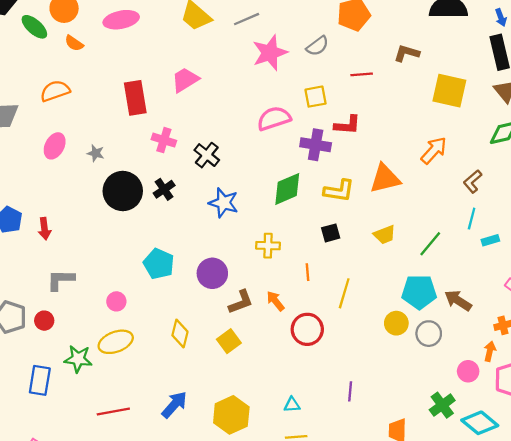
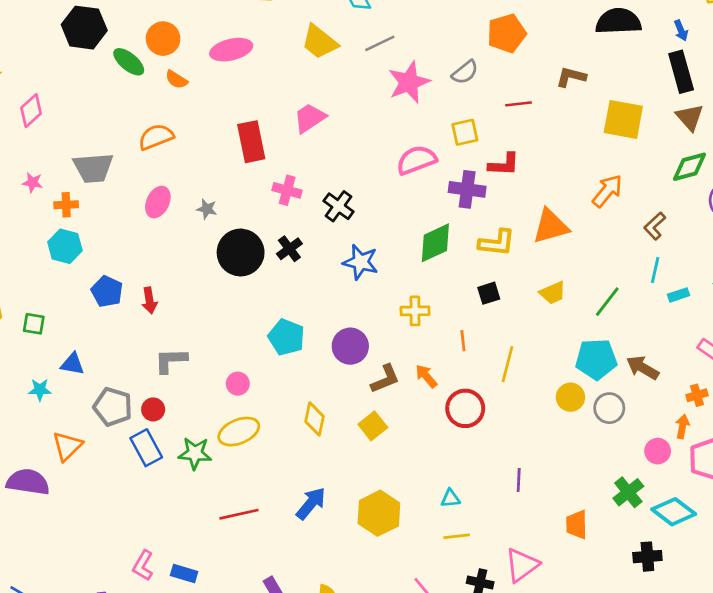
blue rectangle: (40, 380) -> (146, 448), moved, turned -36

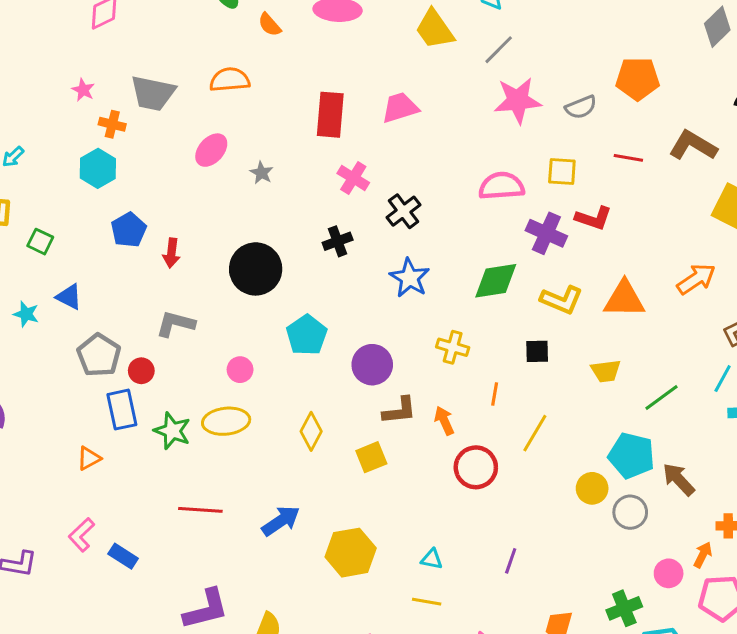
gray line: (380, 43) -> (499, 50), turned -36
brown L-shape: (571, 77) -> (693, 145), size x1.4
black circle: (241, 253) -> (256, 269), moved
orange triangle: (67, 446) -> (89, 458), moved, size x0.7

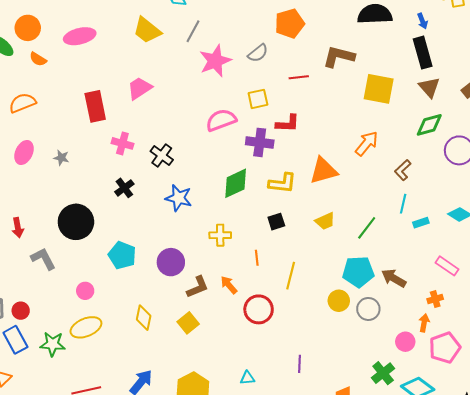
gray L-shape: (175, 324) -> (43, 259), moved, turned 64

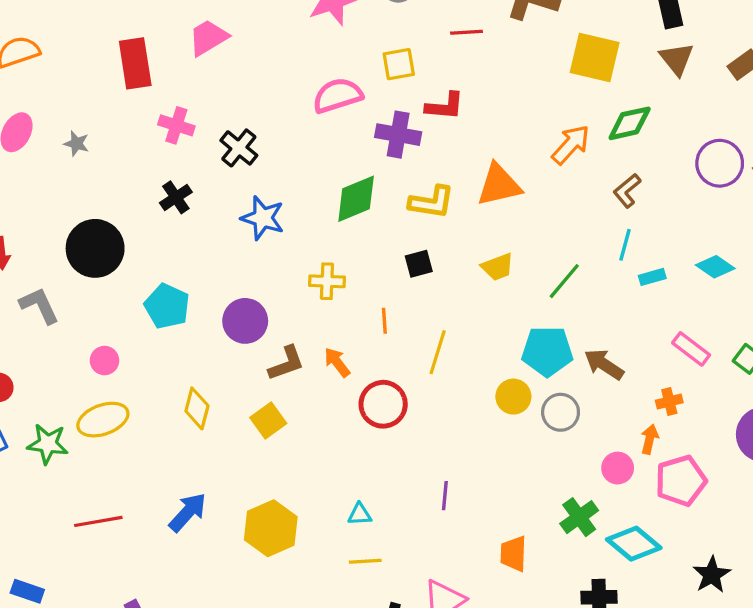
green diamond: (429, 125) -> (630, 123), moved

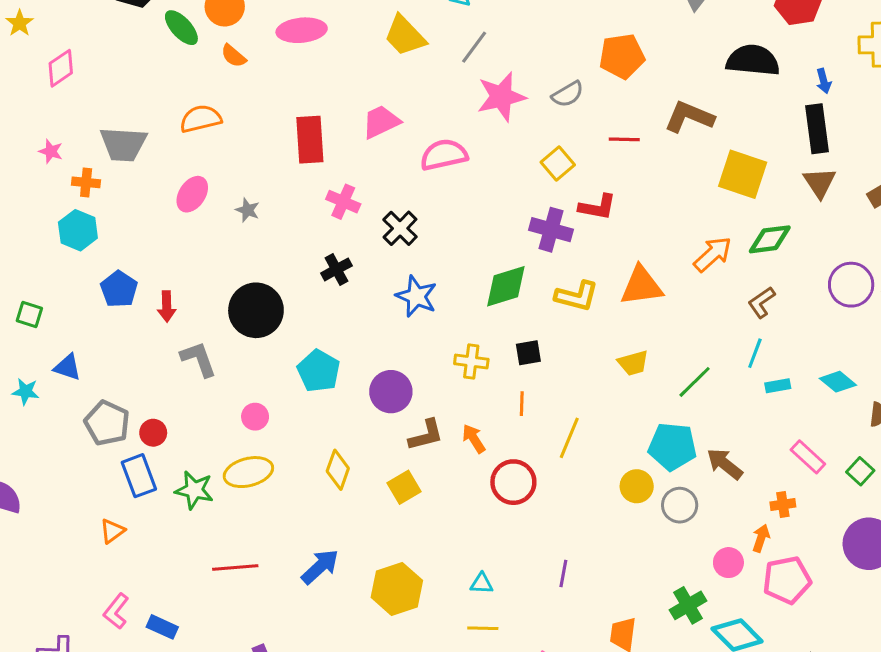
yellow square: (399, 64) -> (558, 163), turned -36
pink semicircle: (338, 95) -> (444, 155), moved
black square: (419, 264) -> (528, 353), moved

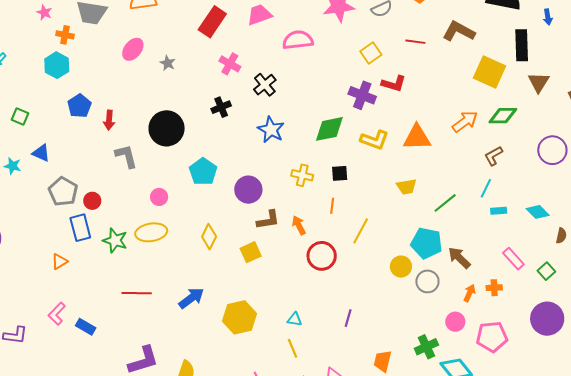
black rectangle: (817, 129) -> (522, 45), moved
red rectangle: (310, 140) -> (212, 22), turned 32
orange arrow: (761, 538) -> (469, 293), moved
yellow line: (483, 628) -> (292, 348), turned 60

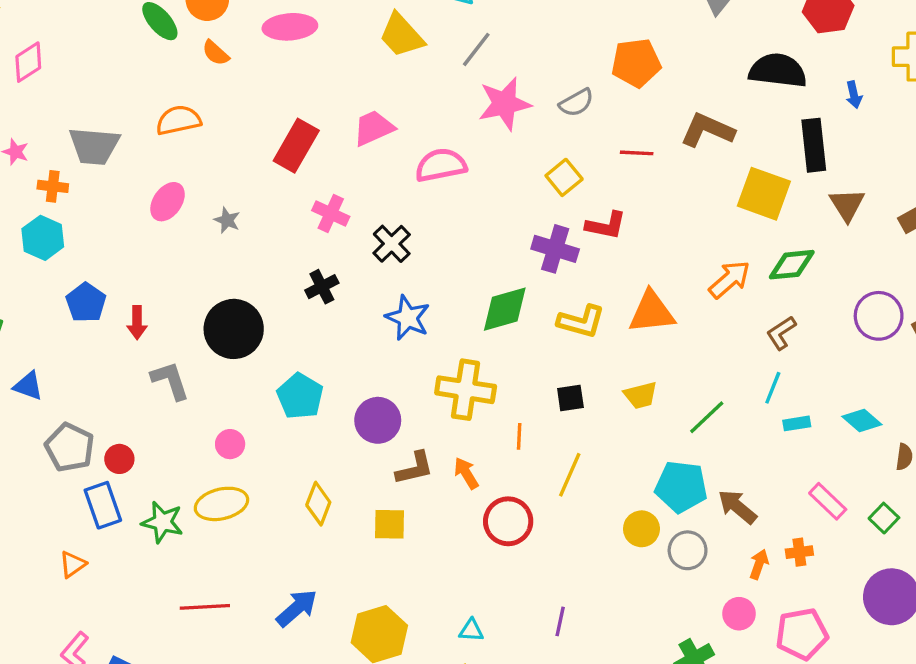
black square: (340, 173) -> (570, 398), moved
yellow cross: (302, 175) -> (466, 390), size x1.6
yellow square: (251, 252) -> (389, 524), turned 30

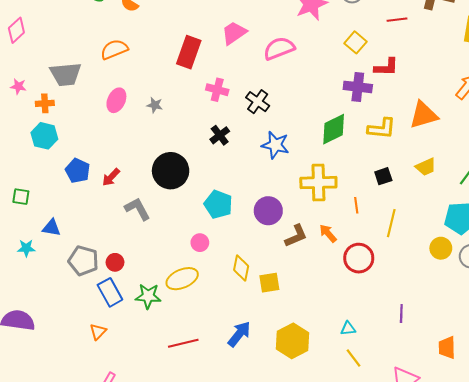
red arrow: (137, 323) -> (111, 177), turned 54
pink circle: (230, 444) -> (200, 243), moved
yellow square: (389, 524) -> (269, 283), moved

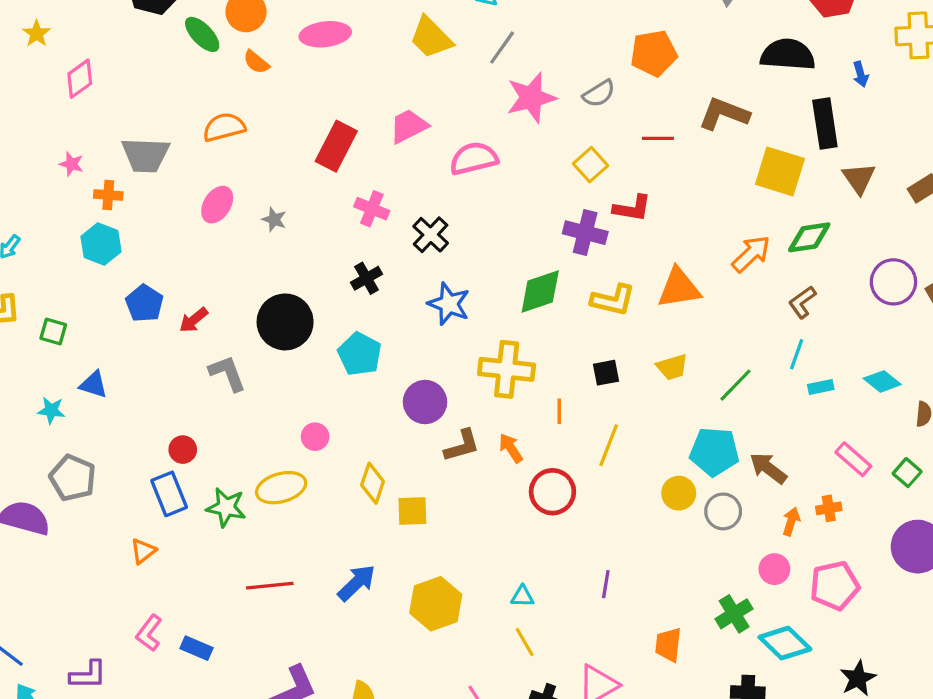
cyan pentagon: (218, 204) -> (360, 354), moved
gray pentagon: (83, 261) -> (73, 478), moved

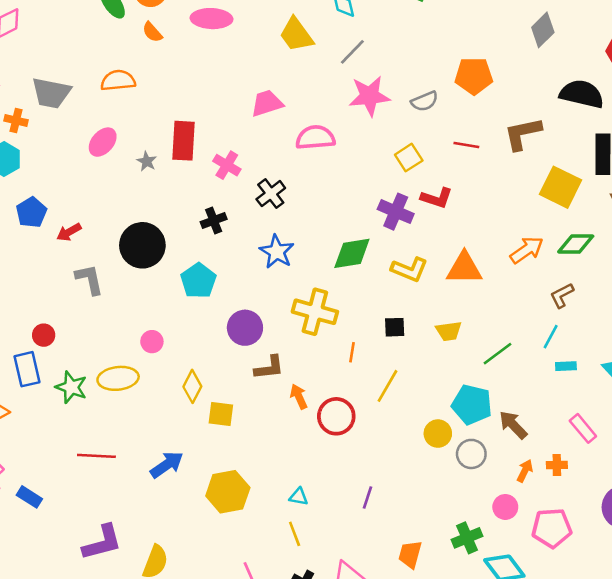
brown L-shape: (724, 114) -> (523, 134), turned -42
red rectangle: (336, 146) -> (183, 141), moved, turned -33
orange arrow: (511, 448) -> (299, 397), moved

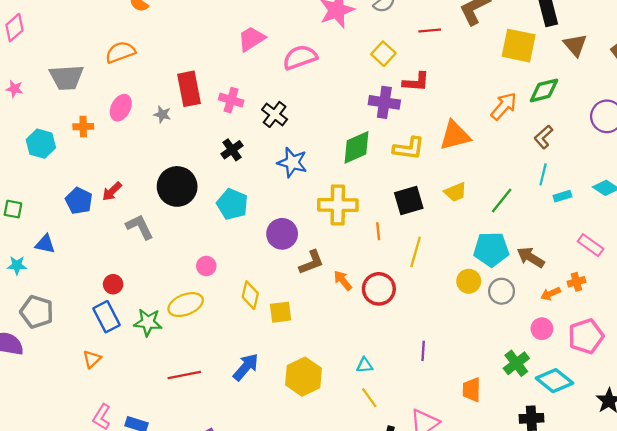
orange cross: (16, 120) -> (83, 127), moved
blue pentagon: (31, 212) -> (79, 201), moved
black square: (395, 327) -> (409, 201), size x1.5
orange arrow: (525, 471) -> (551, 294), turned -126

